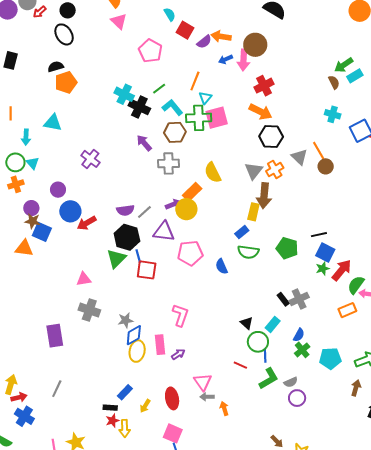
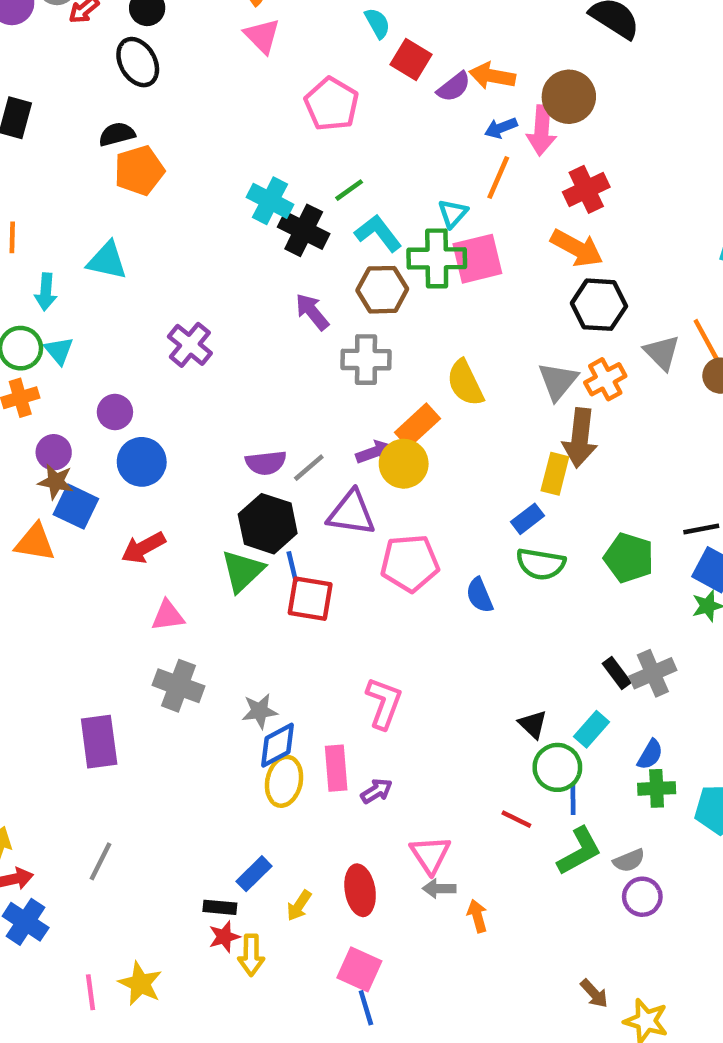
orange line: (195, 81) -> (498, 178), moved
red arrow: (87, 223) -> (143, 548), moved
green cross: (302, 350) -> (657, 788), turned 35

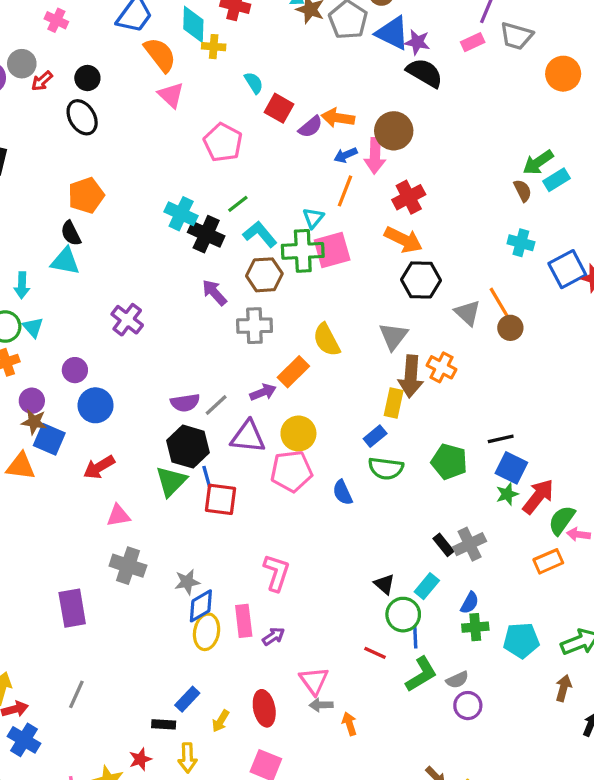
black semicircle: (117, 134) -> (71, 233), moved, turned -100
orange cross: (605, 379) -> (441, 367), moved, turned -32
yellow circle: (404, 464) -> (298, 434), moved
red star: (224, 937) -> (140, 759), moved

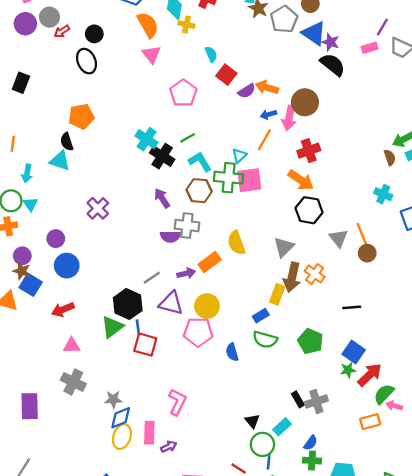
purple semicircle: (185, 403) -> (170, 236), moved
black line: (501, 439) -> (352, 307), moved

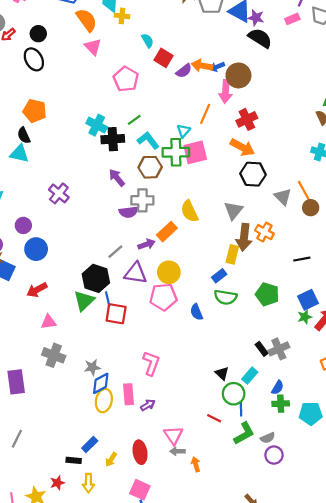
blue arrow: (268, 114) -> (217, 67), moved
orange pentagon: (81, 117) -> (35, 111), turned 30
black cross: (162, 156) -> (113, 139), turned -30
blue square: (354, 352) -> (308, 300), turned 36

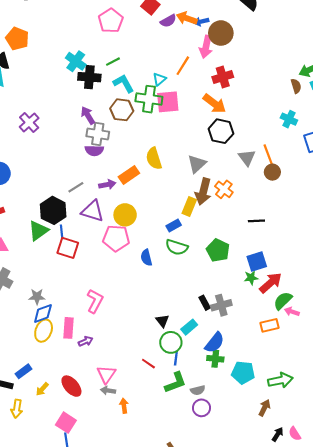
gray cross: (142, 200) -> (98, 134), moved
blue semicircle: (278, 388) -> (215, 343), size x1.5
red ellipse: (140, 452) -> (71, 386), turned -40

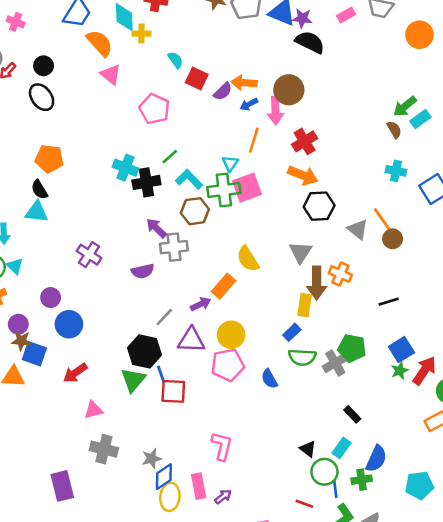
blue arrow: (201, 22) -> (249, 104), moved
purple semicircle: (94, 150) -> (143, 271), moved
gray cross: (221, 305) -> (335, 363), moved
green cross: (215, 359) -> (362, 480), moved

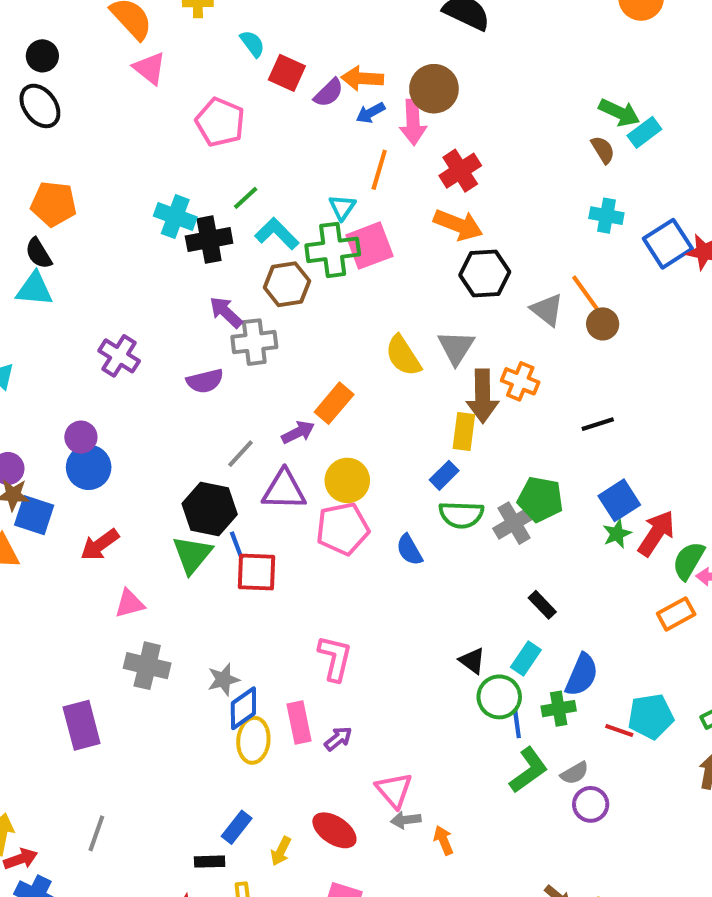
green arrow: (405, 106) -> (619, 113), turned -115
yellow semicircle: (248, 259) -> (403, 356), moved
purple circle: (51, 298) -> (81, 437), moved
red line: (304, 504) -> (619, 731), moved

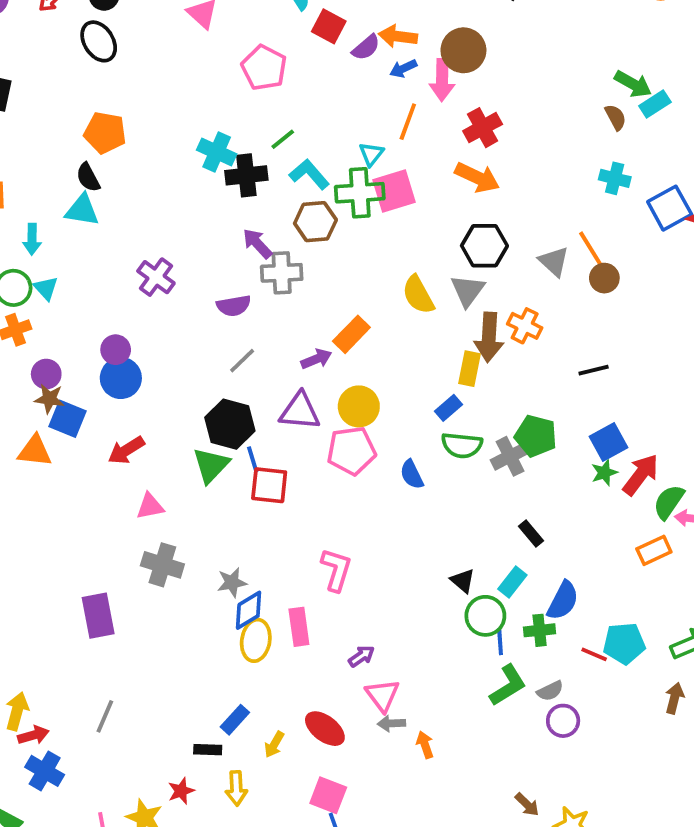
black hexagon: (485, 274) -> (484, 246), moved
gray line: (240, 454) -> (242, 361), moved
purple arrow: (338, 739) -> (361, 656), moved

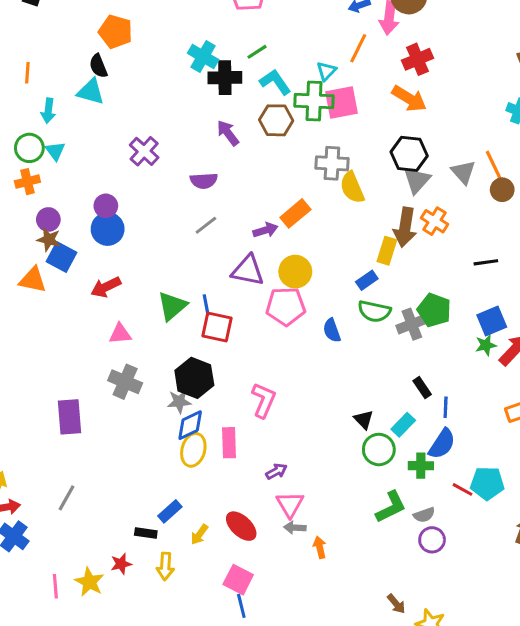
gray cross: (282, 273) -> (332, 163), moved
gray triangle: (468, 290) -> (417, 180), moved
black hexagon: (230, 424) -> (194, 378), moved
blue line: (500, 642) -> (446, 407), moved

